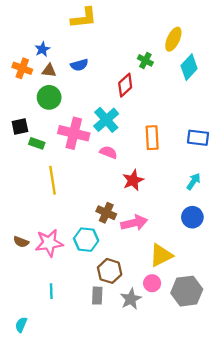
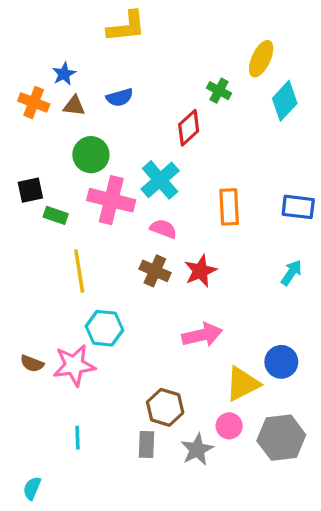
green circle: (49, 97) -> (91, 155), moved
brown cross: (106, 213) -> (155, 271), moved
blue circle: (192, 217) -> (281, 362), moved
cyan hexagon: (86, 240) -> (104, 328), moved

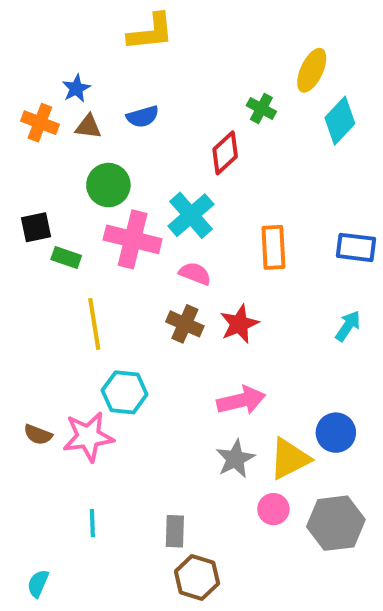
brown hexagon: (165, 407) -> (197, 578), moved
gray star: (197, 449) -> (235, 459), moved

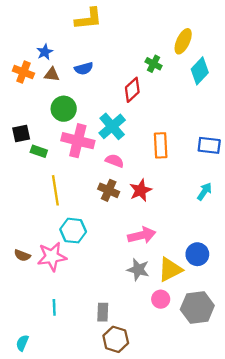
gray star: (235, 459) -> (138, 270), turned -30

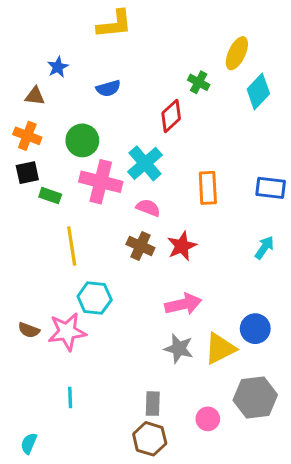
orange cross: (23, 72) -> (27, 136), moved
brown triangle: (52, 74) -> (35, 96), moved
pink circle: (161, 299) -> (208, 419), moved
gray rectangle: (103, 312) -> (153, 404), moved

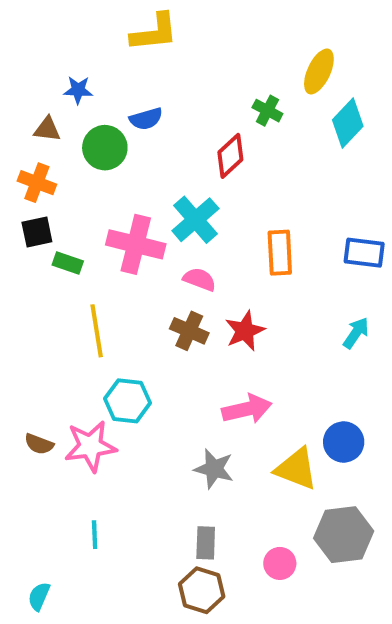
blue star: (58, 67) -> (78, 90), turned 30
green circle: (82, 140) -> (105, 148), moved
gray star: (179, 349) -> (214, 469), moved
yellow triangle: (220, 349) -> (296, 469), turned 48

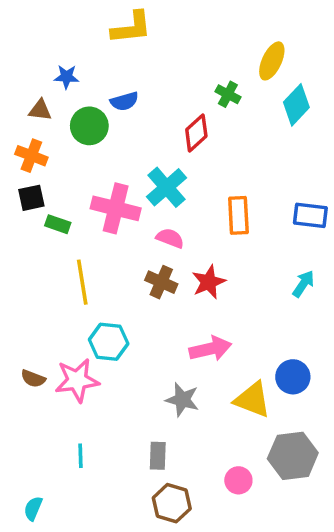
gray rectangle: (206, 543) -> (158, 456), moved

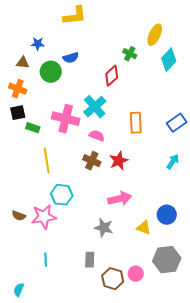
blue rectangle: (310, 215) -> (177, 123), turned -42
yellow triangle: (252, 400) -> (144, 228), size x0.7
brown hexagon: (172, 503) -> (113, 279), moved

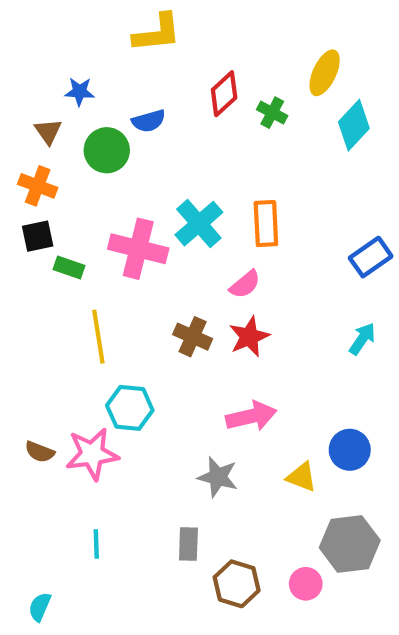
brown triangle: (23, 63) -> (48, 131), turned 48
red diamond: (112, 76) -> (224, 94), moved
orange rectangle: (136, 123) -> (266, 224), moved
pink semicircle: (97, 136) -> (245, 284), moved, turned 119
pink circle: (136, 274) -> (306, 584), moved

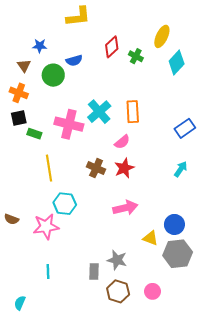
brown semicircle: (40, 452) -> (11, 219), moved
gray star: (218, 477) -> (117, 260), moved
gray hexagon: (350, 544) -> (178, 254), moved

